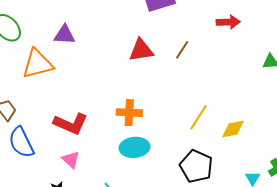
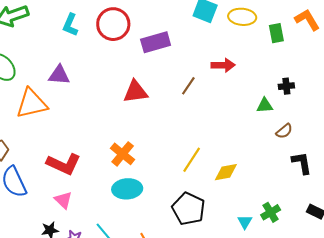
brown line: (182, 50) -> (188, 86), moved
orange cross: (129, 113) -> (123, 154), turned 35

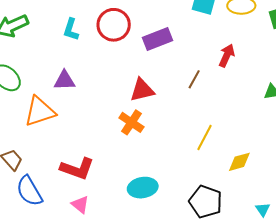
red arrow: (223, 65) -> (227, 56), turned -60
orange cross: (123, 154) -> (131, 122), moved
yellow line: (192, 160) -> (205, 137), moved

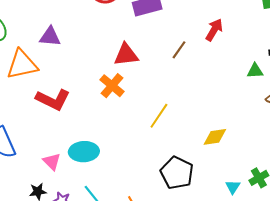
yellow line: (205, 137) -> (159, 116), moved
red L-shape: (77, 169) -> (53, 100), moved
cyan ellipse: (143, 188) -> (84, 152), moved

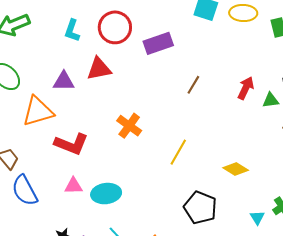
red arrow: (214, 30) -> (246, 88), moved
red triangle: (126, 55) -> (99, 69), moved
yellow diamond: (215, 137) -> (236, 169), turned 45
pink triangle: (52, 162) -> (73, 186), moved, turned -42

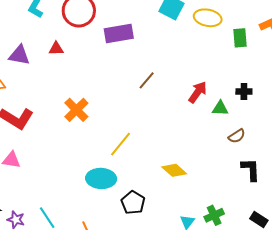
red triangle: (99, 69) -> (56, 49), size x0.6
cyan ellipse: (106, 194) -> (101, 178), moved
black pentagon: (200, 208) -> (133, 203), size x0.7

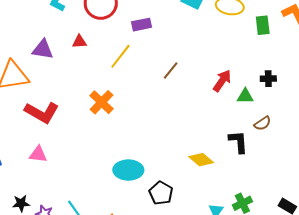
purple rectangle: (119, 33) -> (141, 25), size x0.7
yellow line: (120, 144) -> (120, 56), moved
black L-shape: (251, 169) -> (238, 142), moved

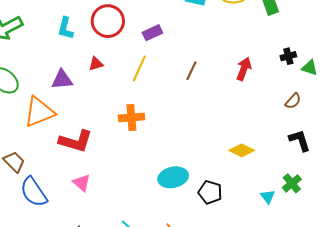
green triangle: (245, 96) -> (310, 68), moved, turned 30
orange cross: (102, 102) -> (131, 117), turned -35
black L-shape: (238, 142) -> (300, 140), moved
pink triangle: (38, 154) -> (82, 183), turned 48

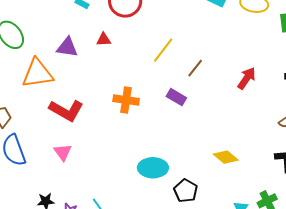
purple rectangle: (152, 33) -> (176, 97), moved, turned 42
yellow line: (139, 68) -> (163, 50), moved

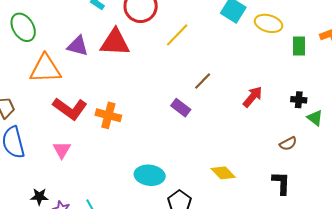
red triangle: (104, 40) -> (115, 42), size x2.0
yellow line: (163, 50) -> (177, 35), moved
orange cross: (126, 100) -> (108, 115), moved

